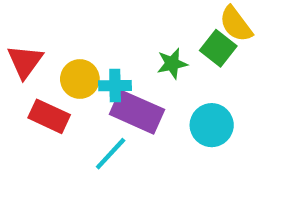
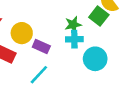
cyan cross: (115, 86) -> (74, 39), moved
purple rectangle: (137, 112) -> (41, 47), moved, size x0.6

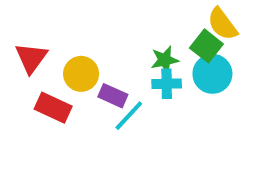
cyan circle: (95, 59) -> (212, 74), moved
cyan line: (39, 75) -> (129, 116), moved

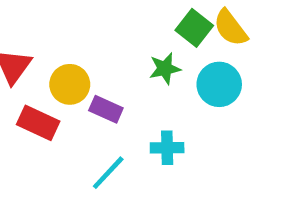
green square: (206, 46) -> (194, 28), moved
cyan cross: (167, 84) -> (167, 148), moved
cyan line: (129, 116) -> (108, 173), moved

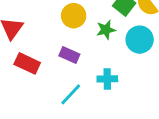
yellow circle: (70, 84) -> (74, 16), moved

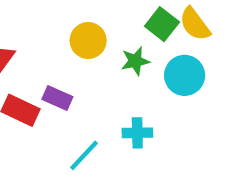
purple rectangle: (69, 55) -> (57, 98), moved

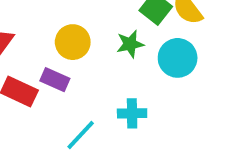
yellow circle: (88, 41) -> (73, 42), moved

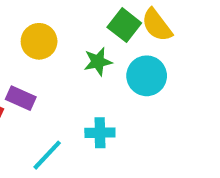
yellow circle: (73, 42) -> (39, 41), moved

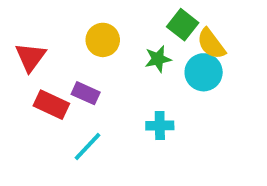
yellow semicircle: (157, 25) -> (211, 44), moved
cyan line: (47, 155) -> (88, 146), moved

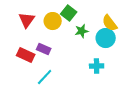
green square: (183, 25) -> (69, 13), moved
red triangle: (30, 57) -> (27, 20), moved
cyan cross: (160, 126) -> (97, 66), moved

